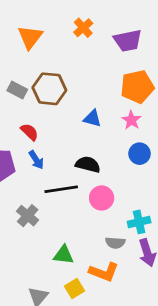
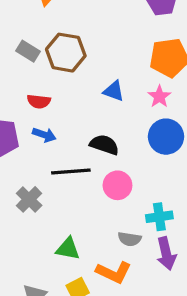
red semicircle: (30, 132) -> (39, 101), turned 138
blue circle: (140, 154) -> (166, 137), size x1.4
blue arrow: (36, 160) -> (44, 135), turned -42

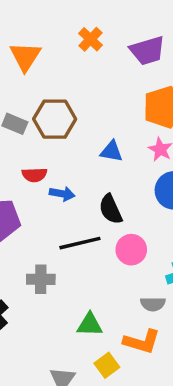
blue arrow: (44, 135) -> (62, 194), moved
black semicircle: (104, 145) -> (111, 209), turned -124
gray cross: (29, 199) -> (41, 279), turned -35

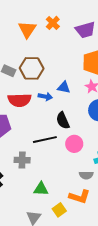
orange triangle: (25, 57) -> (27, 29), moved
red semicircle: (34, 175) -> (19, 100), size x1.6
blue arrow: (62, 194) -> (45, 97), moved
green triangle: (90, 325) -> (41, 189), moved

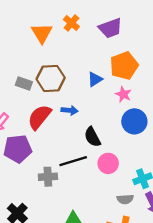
blue triangle: (64, 87) -> (95, 79), moved, turned -40
red semicircle: (19, 100) -> (39, 117), turned 135
gray cross: (22, 160) -> (48, 177), moved

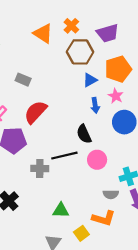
orange triangle: (42, 33) -> (43, 34), turned -30
brown hexagon: (51, 78) -> (80, 52), moved
blue arrow: (70, 110) -> (95, 105), moved, turned 72

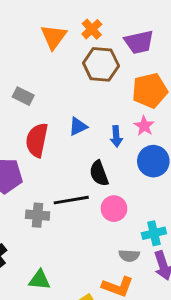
orange triangle: (43, 34) -> (54, 37), turned 30
blue triangle: (90, 80) -> (78, 126), moved
red semicircle: (36, 112) -> (37, 140), turned -35
green triangle: (61, 210) -> (40, 280), moved

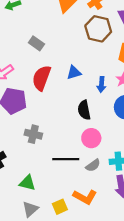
black line: (71, 200) -> (66, 159), moved
gray semicircle: (129, 256) -> (93, 165), moved, turned -48

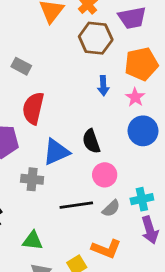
blue triangle: (74, 73) -> (56, 152), moved, size x1.5
blue arrow: (101, 84) -> (103, 86), moved

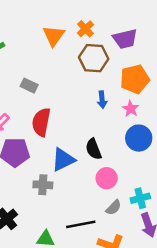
black line: (76, 205) -> (81, 224), moved

